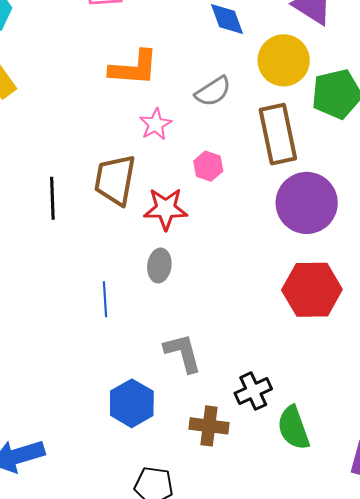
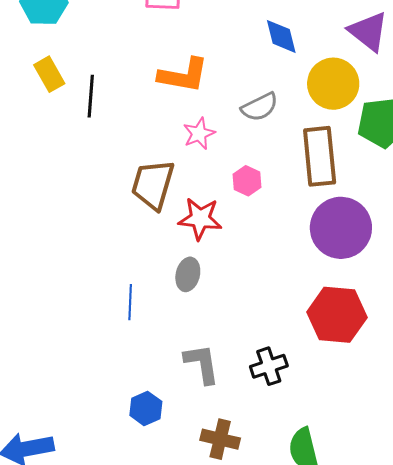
black line: (52, 198) -> (91, 96), moved
black cross: (253, 391) -> (269, 366), moved
blue hexagon: (132, 403) -> (146, 408), size x0.7

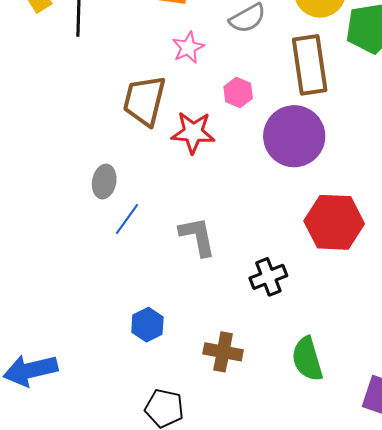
purple circle: (341, 228) -> (294, 136), moved
gray ellipse: (188, 274) -> (104, 182), moved
blue line: (130, 302) -> (127, 219), turned 36
gray L-shape: (202, 364) -> (197, 236), moved

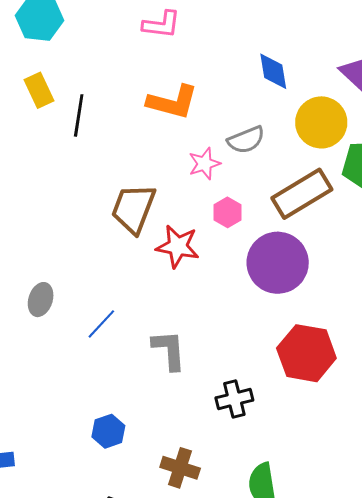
pink star: (188, 48) -> (204, 164), moved
brown rectangle: (310, 65) -> (302, 194), turned 60
gray ellipse: (104, 182) -> (41, 300), moved

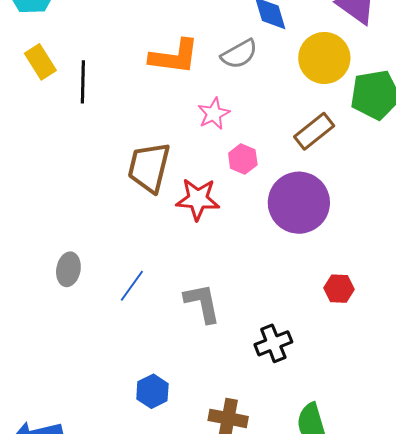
gray semicircle: (246, 140) -> (239, 54), moved
brown rectangle: (302, 194) -> (314, 131), size x0.7
red hexagon: (306, 353) -> (339, 289), size x0.5

